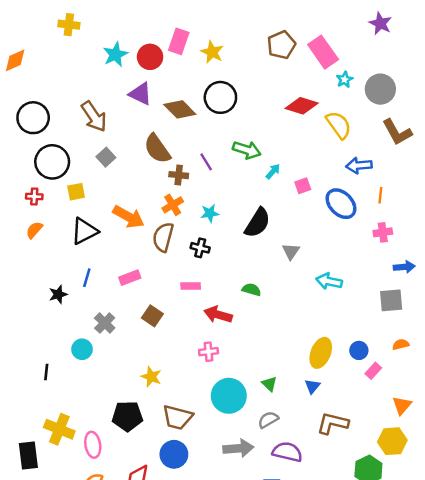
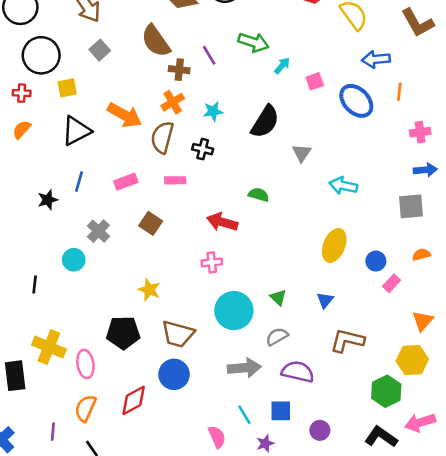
pink cross: (383, 232) -> (420, 132), moved
pink rectangle: (191, 286) -> (175, 180), moved
yellow ellipse: (321, 353) -> (334, 245), moved

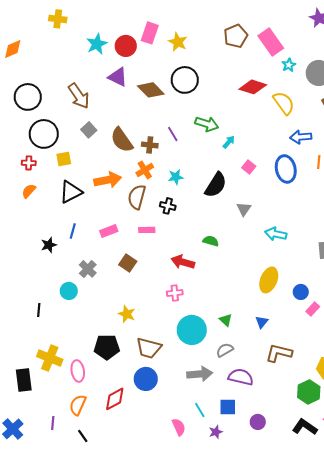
brown semicircle: (156, 41) -> (122, 140), moved
pink square: (315, 81) -> (249, 167), moved, turned -32
blue ellipse: (356, 101) -> (286, 169), turned 32
orange arrow: (125, 115) -> (108, 180), turned -40

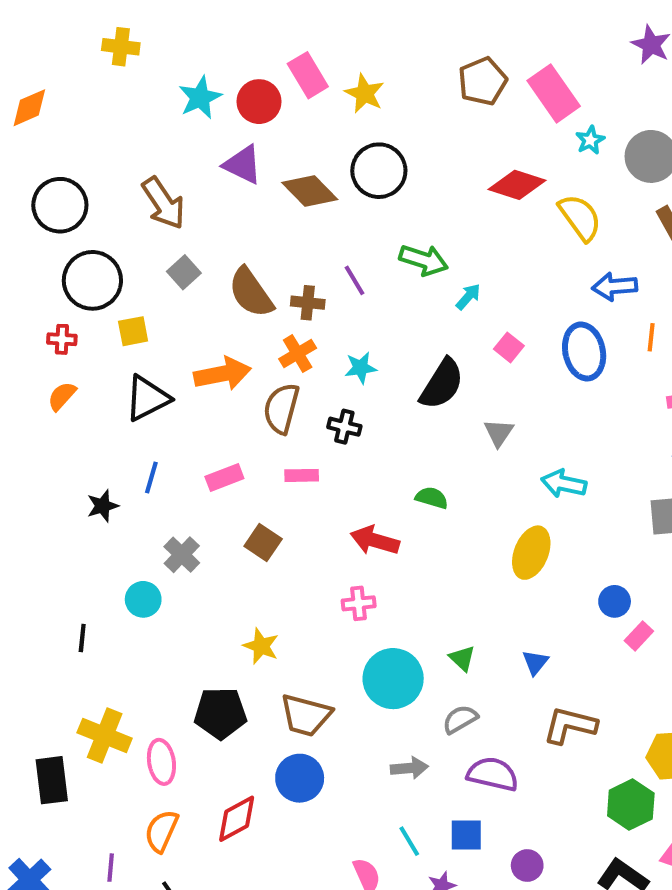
pink rectangle: (150, 33) -> (308, 75), turned -50
yellow ellipse: (269, 280) -> (531, 553), moved
gray arrow: (200, 374) -> (409, 768), size x0.7

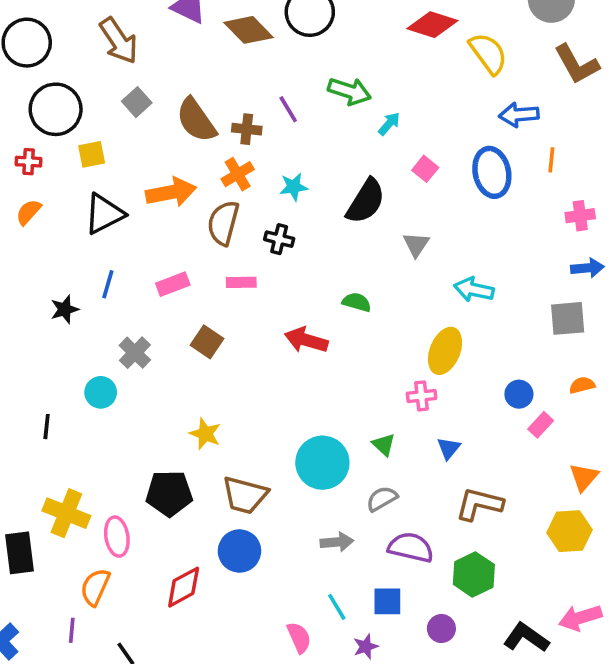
pink cross: (359, 603) -> (422, 396), moved
green hexagon: (631, 805) -> (474, 574), moved
orange semicircle: (161, 831) -> (95, 587), moved

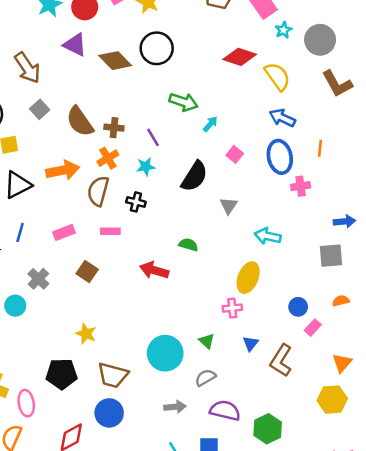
purple line: (288, 109) -> (153, 137), moved
blue arrow: (519, 115) -> (282, 118), moved, turned 30
pink cross: (580, 216) -> (301, 186), moved
brown L-shape: (479, 504) -> (281, 360), moved, turned -72

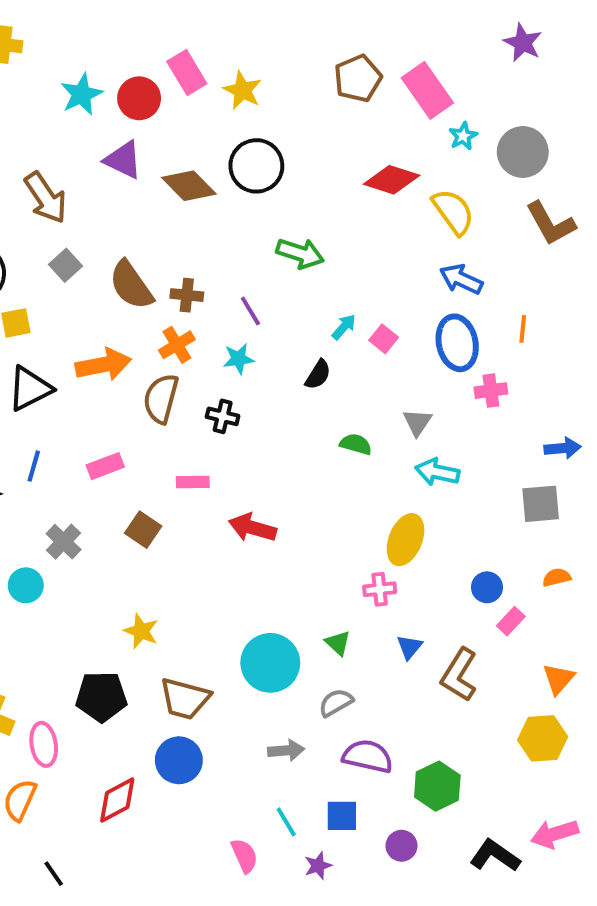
cyan arrow: (210, 124) -> (344, 327), moved
black semicircle: (194, 176) -> (318, 375), size x0.6
gray triangle: (229, 206) -> (417, 422), moved
pink rectangle: (110, 231) -> (193, 482), moved
green semicircle: (188, 245) -> (356, 444), moved

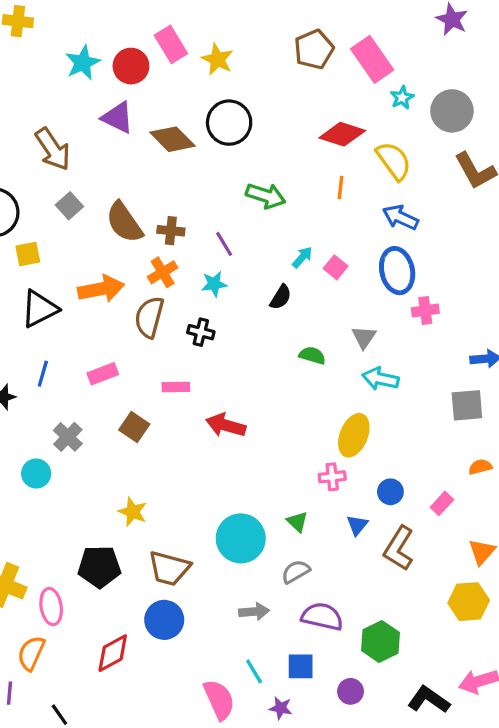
orange line: (523, 329) -> (341, 187), moved
blue circle: (487, 587) -> (390, 492), moved
pink semicircle: (244, 856) -> (219, 700), size x1.4
purple star: (318, 866) -> (281, 708), turned 30

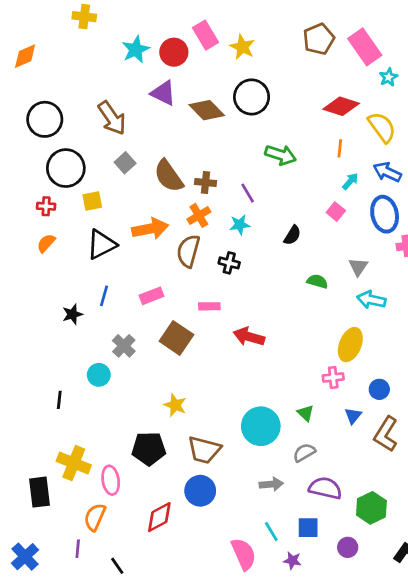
cyan arrow: (302, 257) -> (350, 181), moved
brown square: (134, 427) -> (176, 338), size x1.4

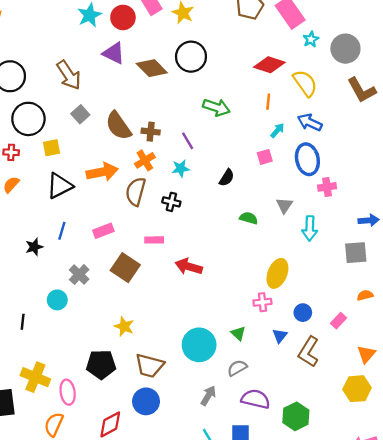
pink square: (336, 212) -> (265, 157), turned 35
cyan arrow: (371, 300) -> (310, 228), moved, turned -100
gray arrow: (271, 484) -> (208, 396), turned -54

